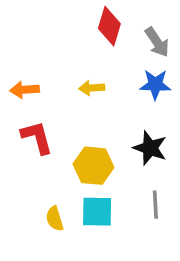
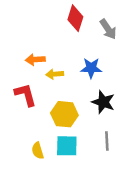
blue star: (155, 84) -> (91, 68), moved
yellow arrow: (92, 88) -> (55, 74), moved
orange arrow: (25, 90) -> (35, 60), moved

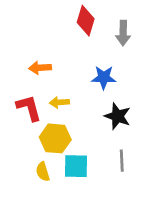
gray arrow: (108, 29) -> (123, 33), turned 35
yellow arrow: (55, 74) -> (59, 102), moved
yellow hexagon: (64, 114) -> (55, 138), moved

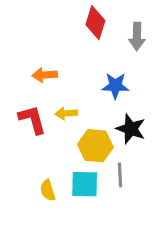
yellow hexagon: (55, 138) -> (95, 146), moved
gray line: (122, 161) -> (120, 175), moved

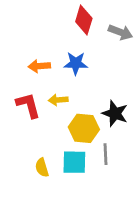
gray arrow: (137, 36) -> (120, 32), turned -70
blue star: (115, 86) -> (76, 63), moved

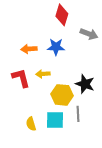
gray arrow: (120, 32) -> (89, 34), moved

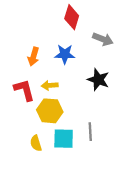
orange arrow: (29, 49) -> (34, 56), turned -70
black star: (85, 84) -> (98, 80), moved
yellow hexagon: (62, 95) -> (50, 111), moved

